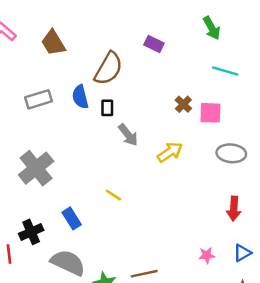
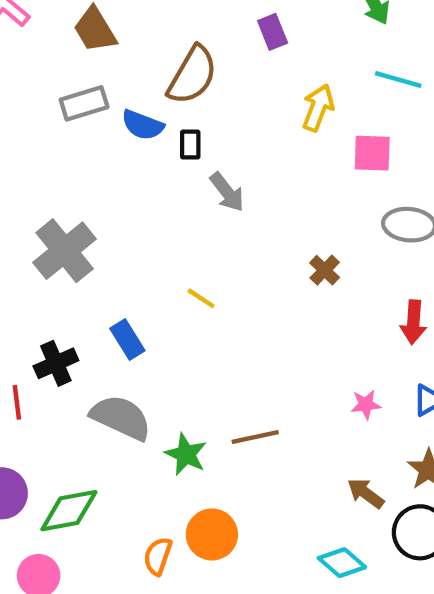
purple rectangle: (154, 44) -> (273, 32), turned 42
blue semicircle: (80, 97) -> (143, 125), turned -55
gray rectangle: (38, 99) -> (84, 103), moved
brown cross: (183, 104) -> (325, 270), moved
yellow arrow: (170, 152) -> (318, 108), moved, turned -35

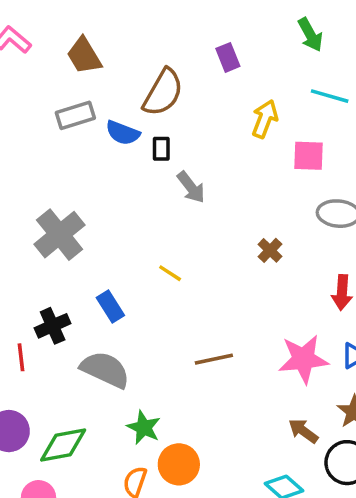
pink star: (366, 404) -> (303, 359), size x2.0
brown line: (255, 437) -> (214, 359), moved
green star: (186, 454) -> (144, 428), moved

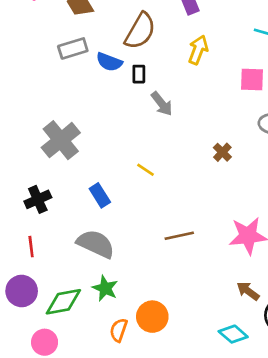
yellow arrow: (265, 119) -> (198, 50), moved
black cross: (53, 326) -> (38, 199), moved
red line: (21, 357) -> (31, 247), moved
green star: (144, 428) -> (105, 288), moved

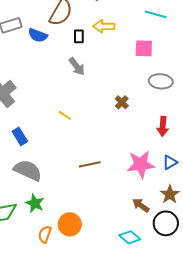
yellow arrow: (198, 50) -> (104, 26), turned -110
black rectangle: (139, 74) -> (79, 36), moved
blue rectangle: (100, 195) -> (20, 136), moved

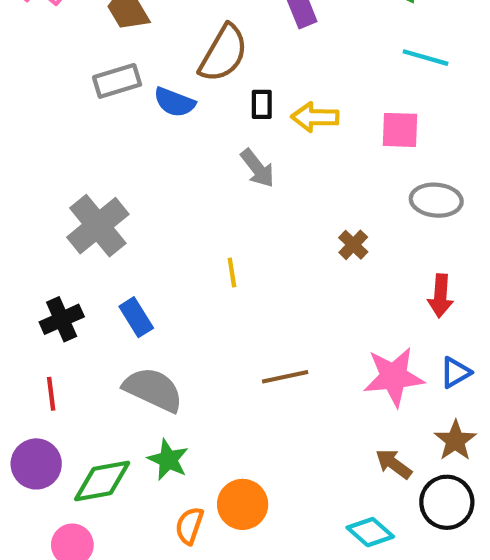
yellow arrow: (104, 26) -> (315, 117), moved
yellow line: (65, 115) -> (232, 272), turned 48

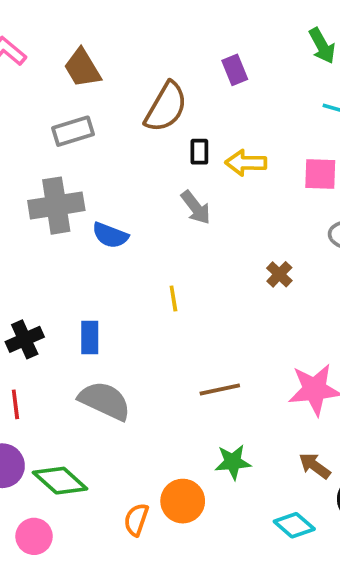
blue semicircle: (174, 102) -> (110, 235), moved
gray cross: (98, 226) -> (56, 206), moved, turned 30
blue rectangle: (136, 317) -> (90, 338), turned 32
green star: (168, 460) -> (233, 462), moved, turned -30
green diamond: (102, 481) -> (60, 481), turned 52

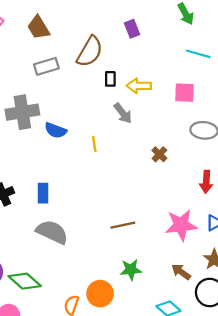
gray rectangle: (73, 131) -> (46, 66), moved
gray arrow: (196, 207) -> (123, 113), moved
yellow line: (173, 298) -> (94, 144), moved

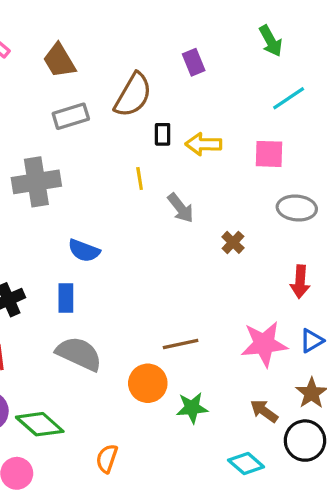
cyan line: (198, 54) -> (289, 98), turned -50
gray arrow: (123, 113) -> (181, 208), moved
blue semicircle: (56, 130) -> (84, 251), moved
yellow line: (94, 144) -> (140, 179), moved
orange circle: (100, 294) -> (148, 383), moved

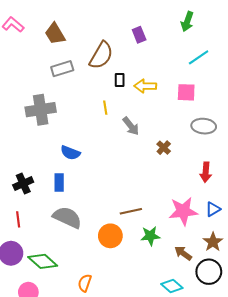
green arrow: (271, 41) -> (187, 22), turned 48
green star: (192, 408) -> (150, 236), moved

